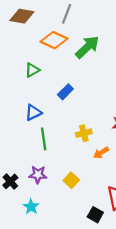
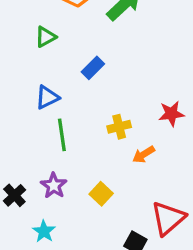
purple star: (38, 175) -> (54, 186), turned 30

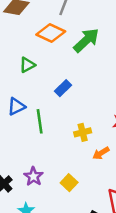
blue triangle: (47, 97) -> (16, 107), moved
green line: (62, 135) -> (40, 121), moved

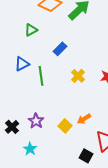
yellow cross: (83, 132) -> (78, 76), moved, turned -32
orange arrow: (101, 153) -> (84, 119), moved

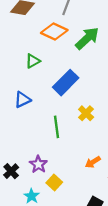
blue rectangle: (60, 49) -> (66, 83), size x1.6
green line: (41, 76) -> (57, 127), moved
yellow square: (65, 126) -> (54, 183), moved

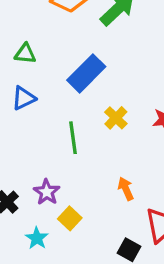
green triangle: (33, 61) -> (25, 54), moved, turned 35
orange arrow: (93, 162) -> (126, 189), turned 98

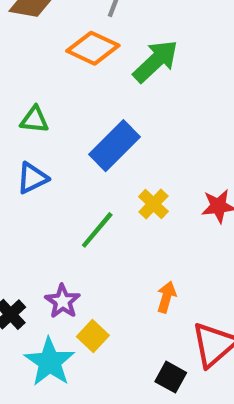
green line: (73, 138) -> (97, 230), turned 48
orange arrow: (126, 189) -> (166, 297), turned 40
cyan star: (37, 238) -> (50, 362), size x1.6

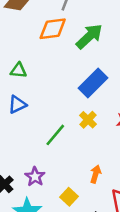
orange diamond: (93, 48) -> (53, 29), turned -32
blue rectangle: (115, 146) -> (93, 83), moved
yellow square: (93, 336) -> (69, 197), moved

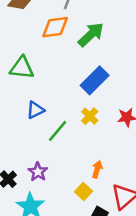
green triangle: (19, 70) -> (22, 68), size x1.5
blue triangle: (17, 105) -> (35, 110), moved
yellow square: (69, 197) -> (84, 192), moved

